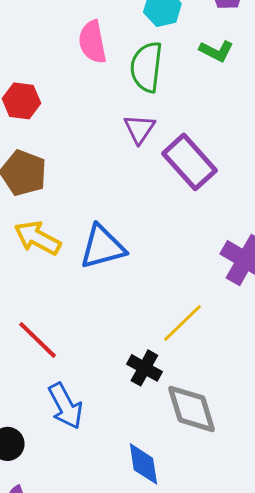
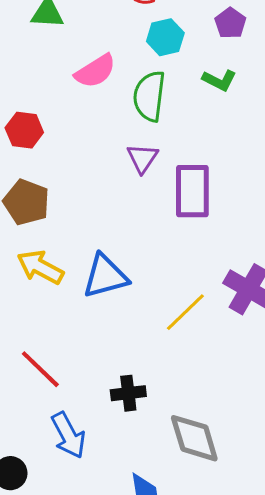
pink semicircle: (92, 42) -> (95, 71), turned -111
purple rectangle: (189, 162) -> (192, 191), turned 42
yellow line: (182, 323) -> (185, 312), moved
black cross: (144, 368) -> (128, 393), moved, turned -36

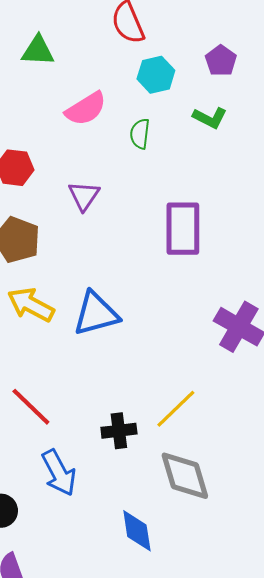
green semicircle: (149, 96) -> (140, 134), size x0.6
purple triangle: (142, 158) -> (84, 196), moved
yellow line: (185, 312) -> (176, 409), moved

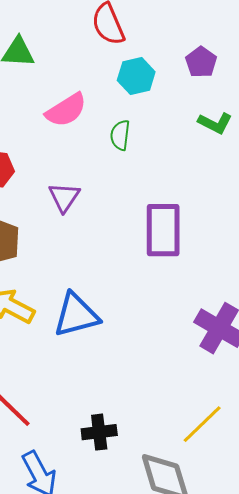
green L-shape: (210, 118) -> (215, 123), moved
yellow line: (176, 409) -> (202, 424), moved

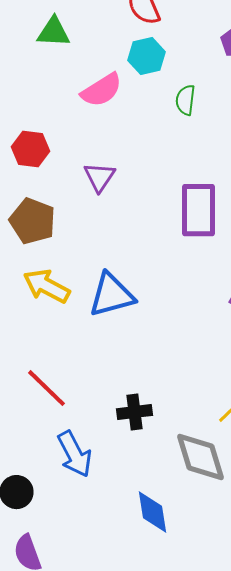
cyan hexagon: (136, 76) -> (146, 56), moved
green semicircle: (120, 135) -> (186, 100), moved

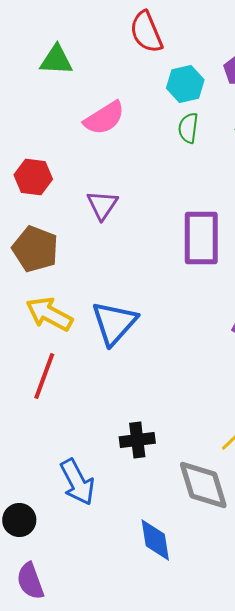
cyan hexagon: (146, 56) -> (185, 84), moved
blue triangle: (112, 295) -> (114, 323), turned -33
red line: (46, 388) -> (44, 376), moved, turned 66

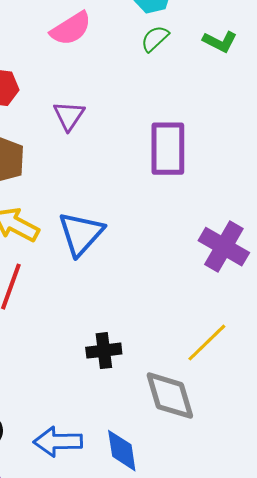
green semicircle: (188, 128) -> (155, 39), turned 40
blue arrow: (77, 482) -> (58, 442), moved, turned 117

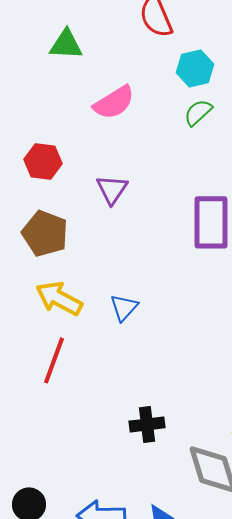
blue triangle: (81, 234) -> (124, 307), size x0.6

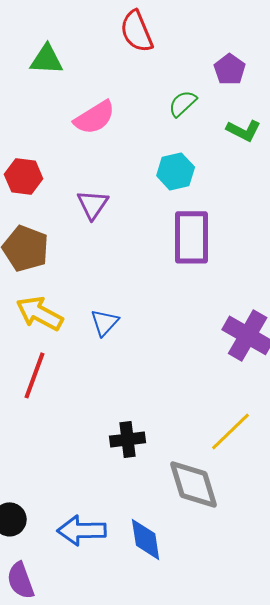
cyan hexagon: (195, 68) -> (176, 171), moved
green semicircle: (198, 112) -> (183, 103), moved

